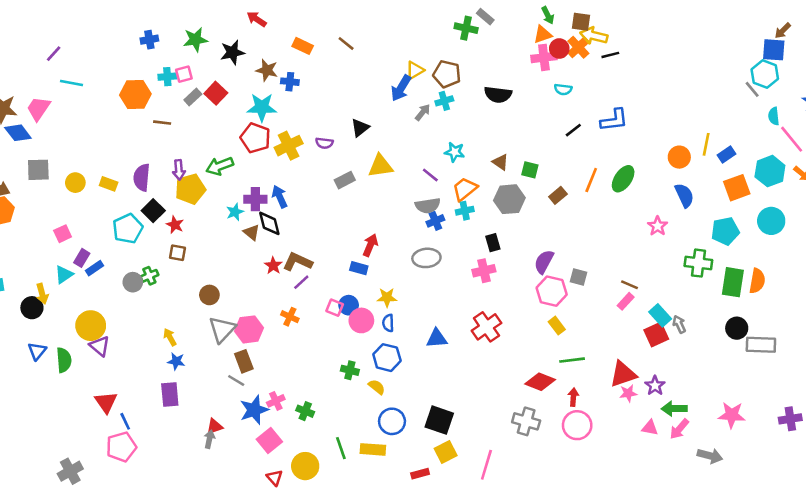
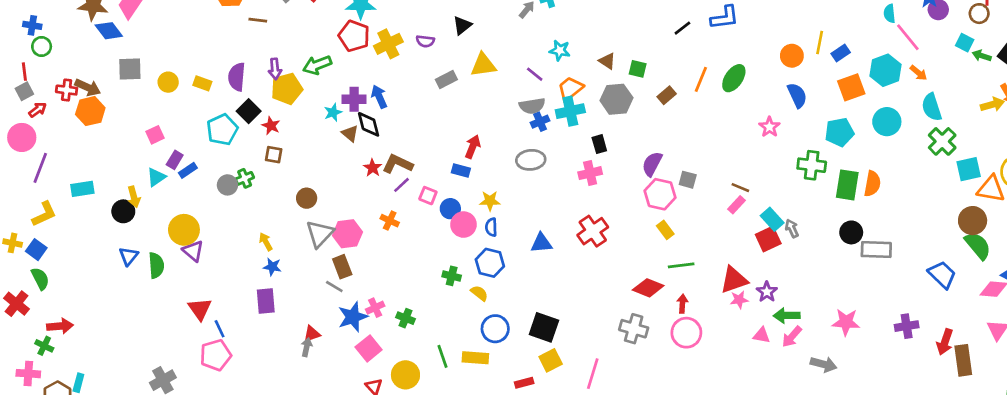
cyan cross: (465, 211) -> (570, 111), size x1.5
pink square: (335, 308) -> (428, 196), moved

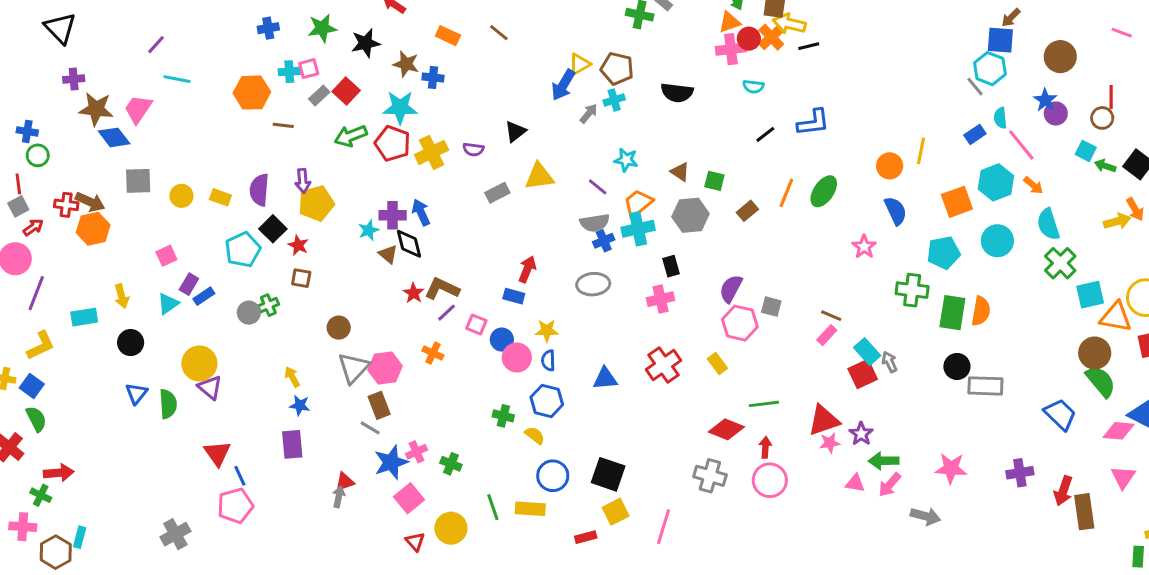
blue rectangle: (841, 53) -> (975, 134), moved
green arrow: (317, 65) -> (351, 136), moved
yellow arrow: (134, 197) -> (122, 296), moved
yellow rectangle: (665, 230) -> (717, 363), moved

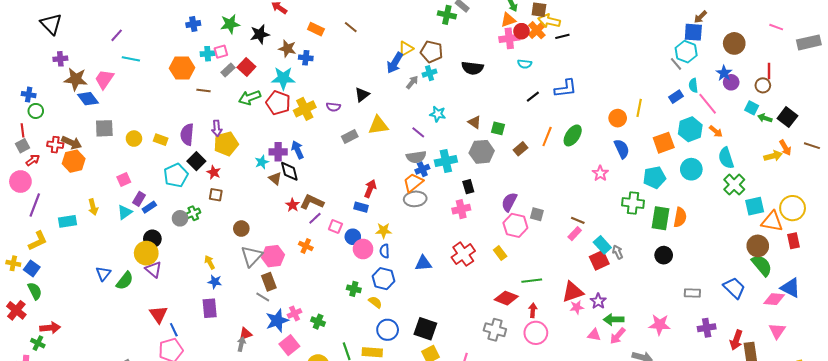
orange trapezoid: (638, 203) -> (413, 183), moved
black circle: (131, 343) -> (152, 239), moved
gray rectangle: (985, 386) -> (692, 293), moved, size x0.7
green semicircle: (168, 404) -> (125, 281), turned 42

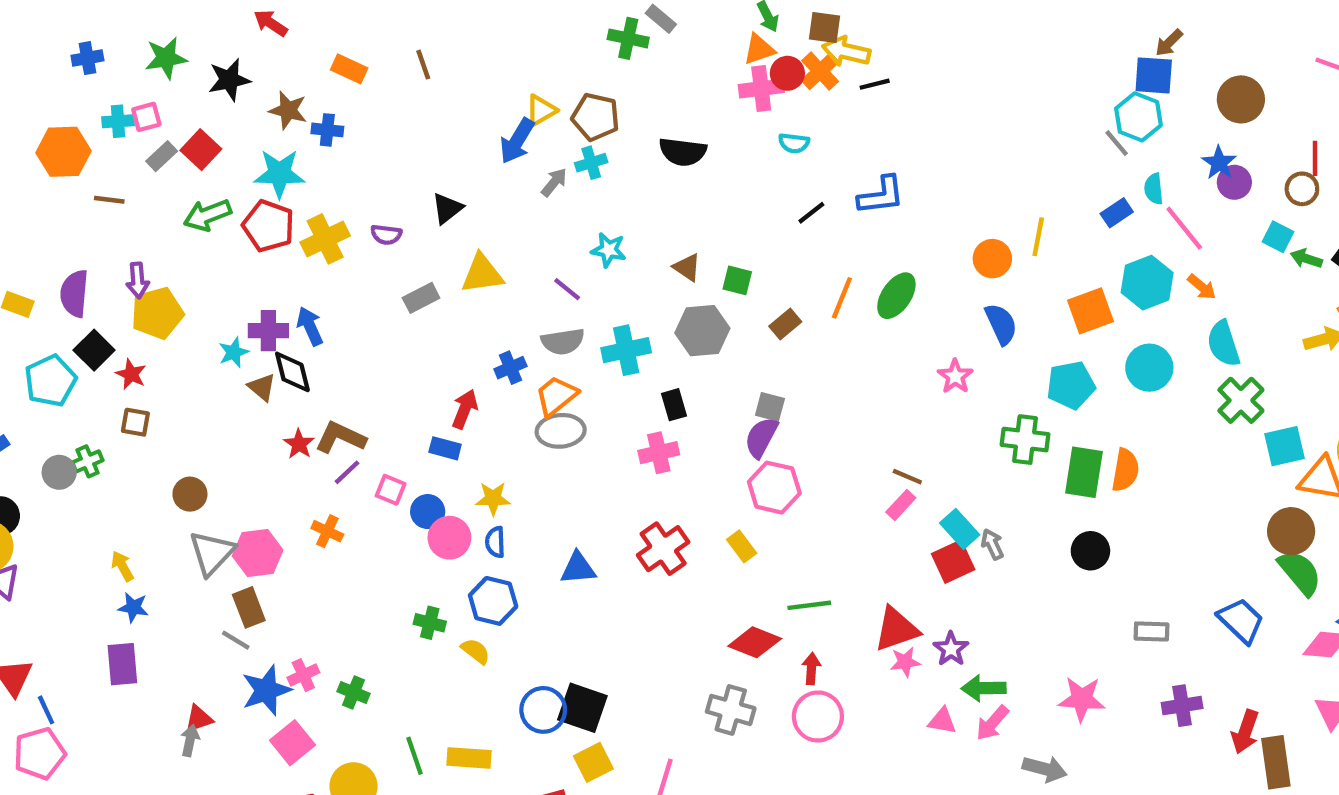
brown line: (351, 27) -> (423, 65), turned 32
blue cross: (422, 169) -> (510, 368), moved
gray square: (537, 214) -> (770, 407), moved
blue circle: (388, 330) -> (543, 710), moved

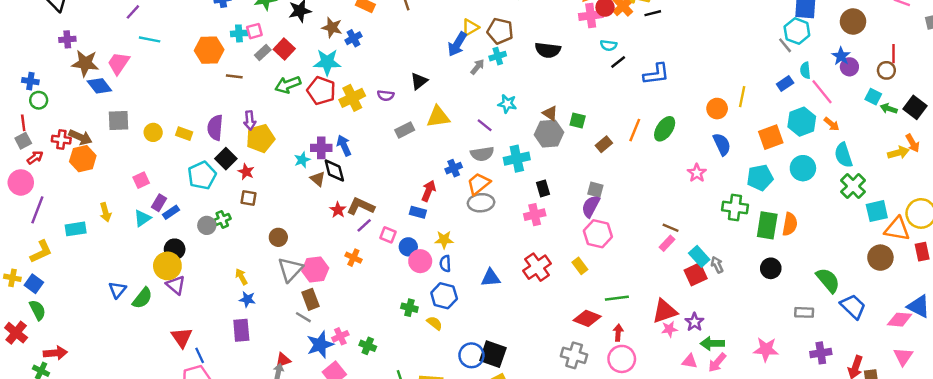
blue cross: (327, 130) -> (353, 38), turned -35
black line: (811, 213) -> (618, 62), moved
gray hexagon: (702, 331) -> (549, 134), moved
green semicircle: (1300, 573) -> (828, 280), moved

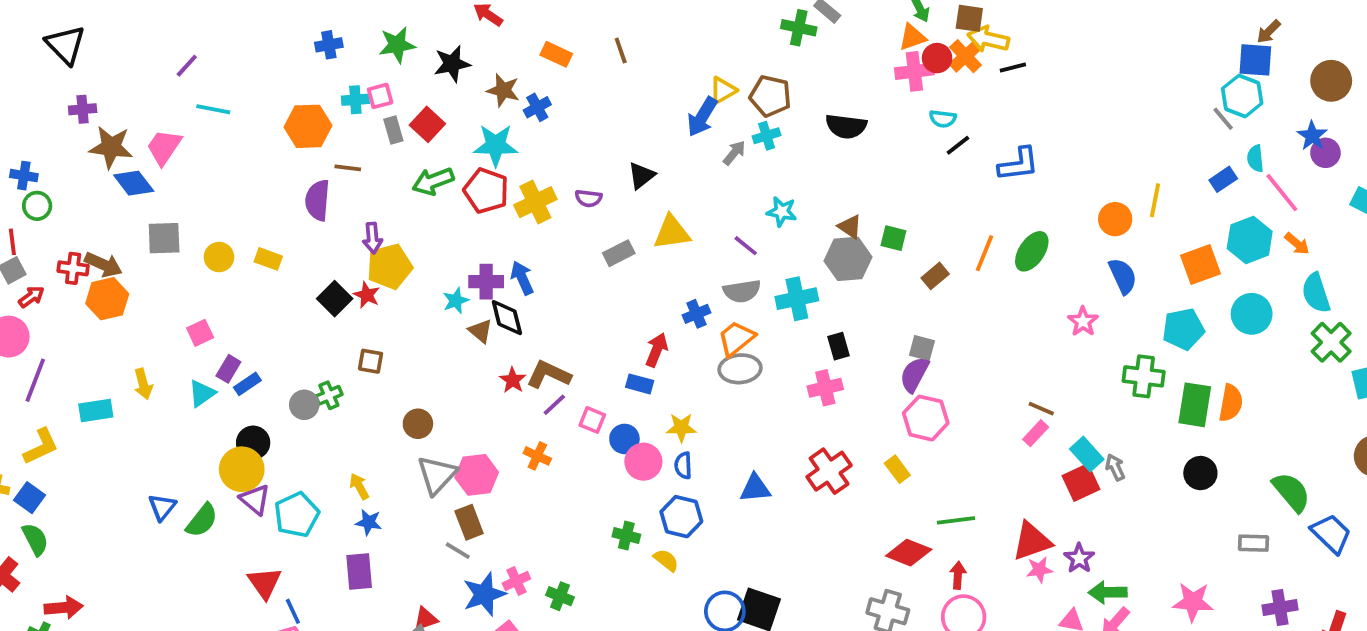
gray rectangle: (263, 53) -> (393, 130), turned -63
purple semicircle: (215, 128) -> (318, 200), moved
red star: (246, 172) -> (367, 295), moved
cyan pentagon: (202, 175) -> (297, 515), moved

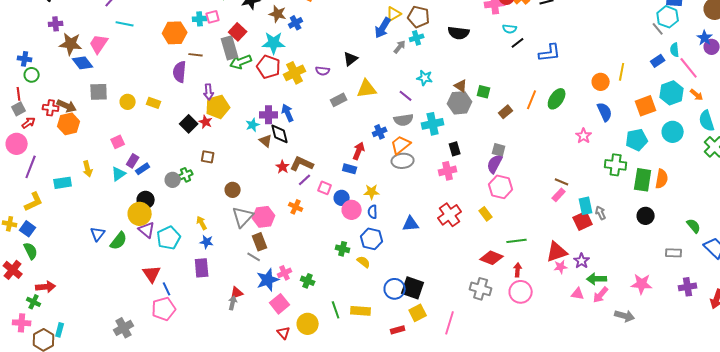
gray rectangle: (393, 130) -> (230, 48), moved, size x1.6
cyan rectangle: (1087, 454) -> (586, 206), turned 30
green semicircle: (1291, 492) -> (694, 226), size x0.7

